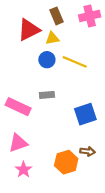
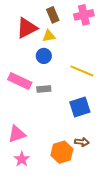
yellow line: (75, 62) -> (82, 71), moved
pink rectangle: (18, 107) -> (20, 81), moved

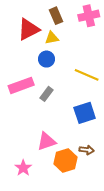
pink rectangle: (20, 81) -> (21, 85), turned -45
gray rectangle: (44, 89) -> (46, 94), turned -48
pink triangle: (17, 134) -> (46, 141), moved

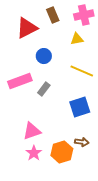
yellow triangle: (52, 38) -> (77, 39), moved
pink triangle: (46, 141) -> (32, 131), moved
pink star: (23, 168) -> (34, 153), moved

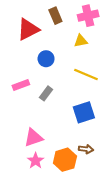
pink rectangle: (20, 81) -> (21, 85), size x0.7

